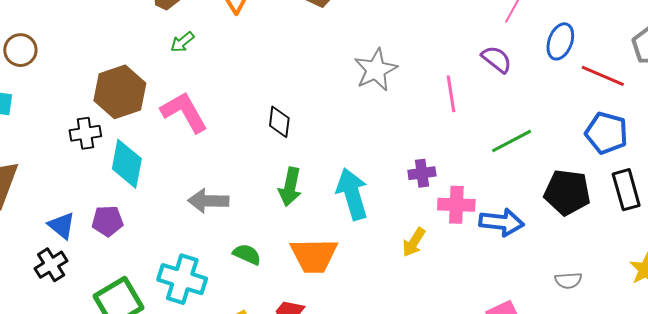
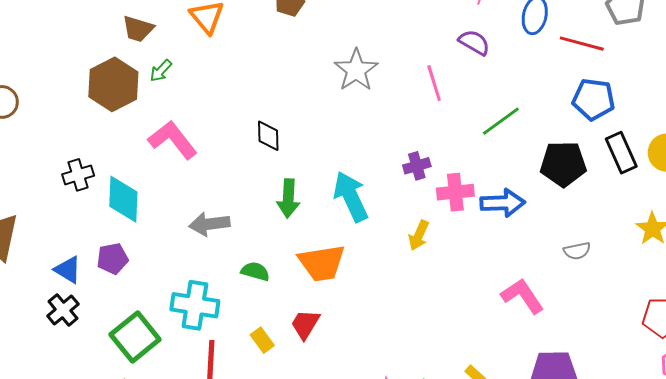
brown hexagon: (120, 92) -> (113, 84), moved

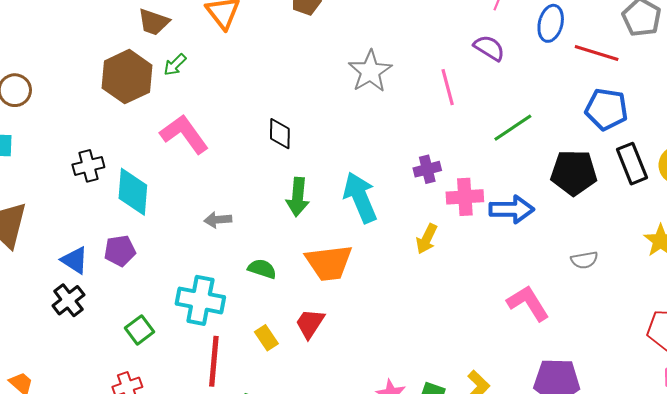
gray arrow: (209, 224) -> (218, 220), size x0.7
green square: (135, 337) -> (140, 330), size x0.6

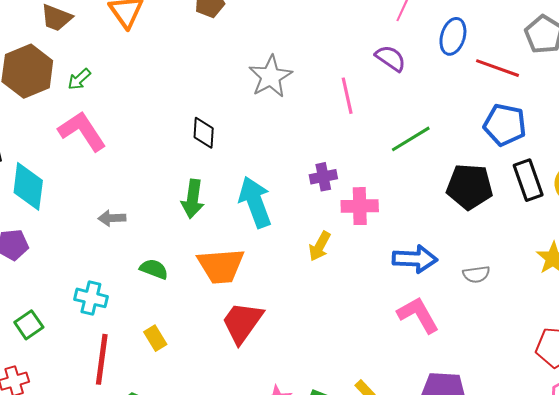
green arrow: (175, 65) -> (79, 79), moved
black diamond: (280, 134) -> (204, 133), moved
blue arrow: (512, 209) -> (415, 259), moved
cyan cross: (200, 300) -> (91, 298), size x0.7
red trapezoid: (310, 323) -> (242, 322), moved, size x1.4

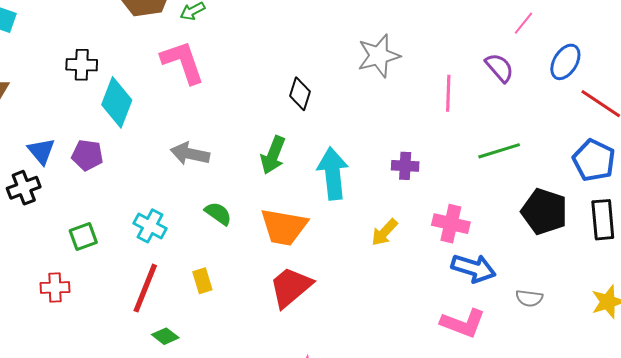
pink cross: (360, 206) -> (451, 224), moved
gray arrow: (112, 218) -> (190, 154), size x1.4
pink L-shape: (418, 315) -> (463, 323), turned 126

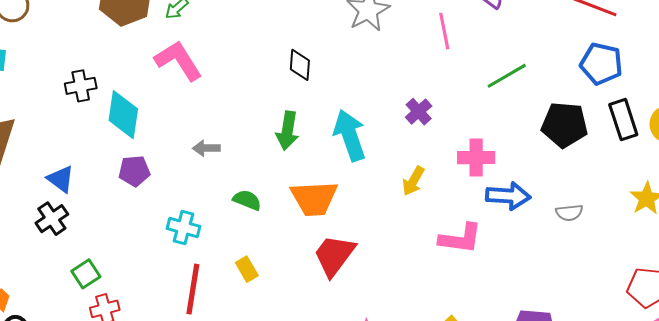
gray arrow: (190, 154) -> (206, 148), size x0.7
purple pentagon: (87, 155) -> (134, 171), moved
purple cross: (405, 166) -> (419, 112), turned -32
green square: (83, 237) -> (86, 274), moved
pink L-shape: (463, 323) -> (461, 239), moved

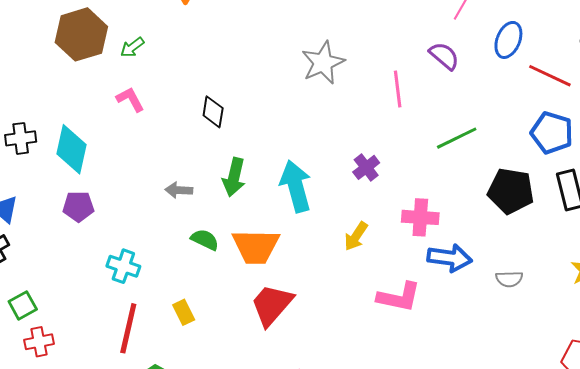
pink L-shape: (178, 61) -> (130, 99), size x0.6
black diamond: (300, 65) -> (213, 112), moved
black cross: (81, 86) -> (21, 138), moved
gray arrow: (206, 148) -> (179, 190), moved
green semicircle: (247, 200) -> (205, 240), moved

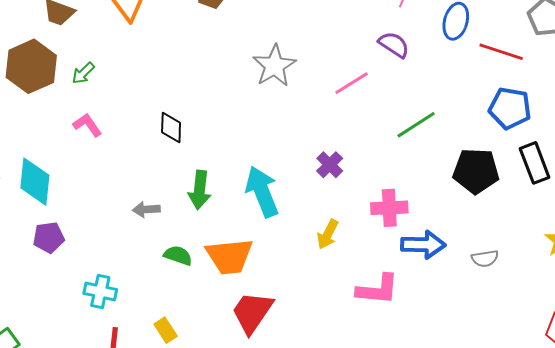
pink line: (398, 89) -> (352, 83), turned 72

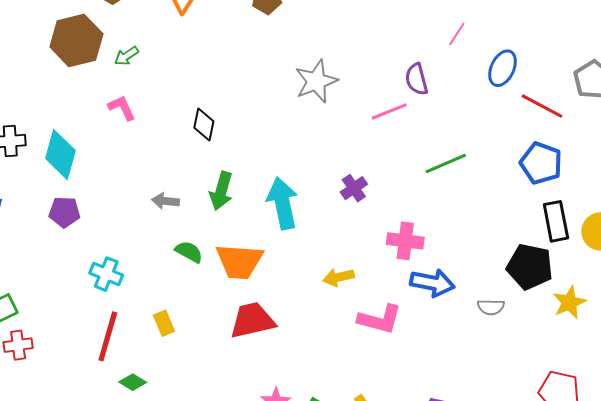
purple semicircle: (394, 45) -> (417, 79), moved, turned -148
black pentagon: (476, 171) -> (530, 267), moved
yellow arrow: (328, 234) -> (339, 277), moved, turned 40
red trapezoid: (252, 312) -> (252, 320), turned 33

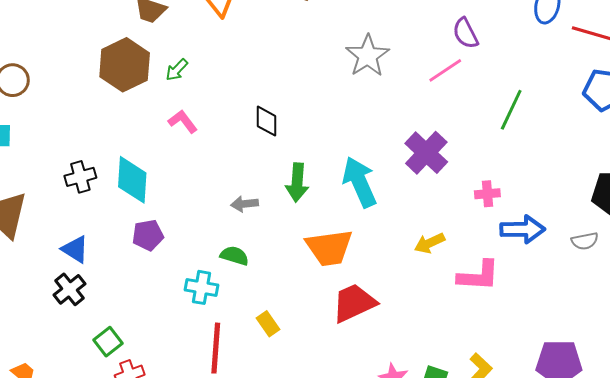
green line: (446, 164) -> (511, 110), turned -30
purple cross: (354, 188) -> (426, 153), size x1.6
pink cross: (405, 241) -> (487, 194), size x0.7
green semicircle: (189, 252) -> (234, 256), moved

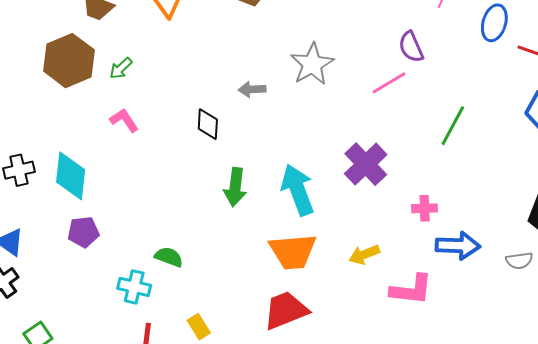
gray arrow: (245, 204) -> (252, 89), moved
orange trapezoid: (329, 248) -> (293, 252), moved

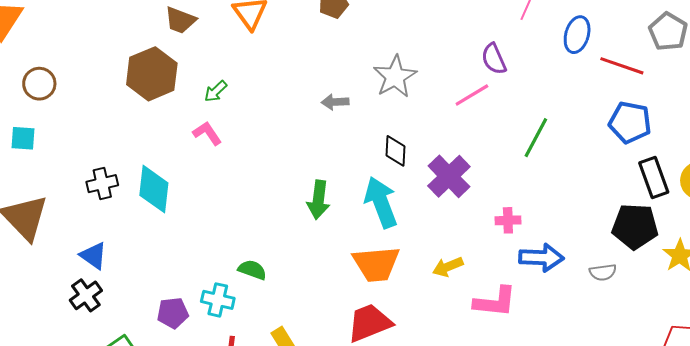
green arrow: (121, 68) -> (216, 91), moved
black diamond: (208, 124) -> (395, 151), moved
purple pentagon: (83, 232) -> (173, 313), moved

